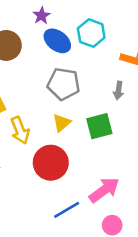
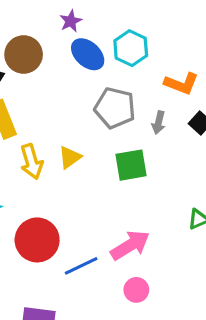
gray pentagon: (64, 84) -> (115, 108), moved
yellow triangle: (62, 123) -> (70, 157), moved
red circle: (51, 163) -> (37, 240), moved

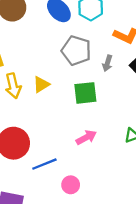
pink arrow: (130, 245) -> (86, 137), moved, size x0.7
pink circle: (136, 290) -> (71, 185), moved

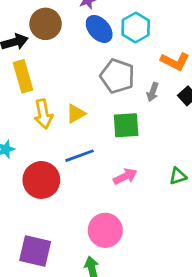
blue line: (44, 164) -> (79, 156), moved
pink circle: (71, 185) -> (105, 230), size x1.6

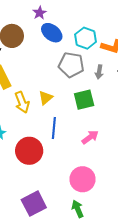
cyan hexagon: (136, 27) -> (86, 38), moved
blue line: (79, 156) -> (54, 128), turned -55
purple square: (35, 251) -> (34, 204), turned -30

